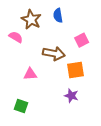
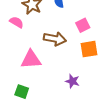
orange square: (75, 70) -> (89, 49), moved
pink triangle: (30, 74) -> (31, 59), size x1.5

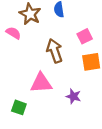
brown arrow: (55, 39) -> (55, 51), turned -120
pink triangle: (31, 59) -> (41, 83), moved

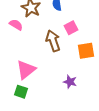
pink square: (85, 36) -> (71, 28), moved
pink triangle: (41, 83) -> (26, 70), moved, turned -35

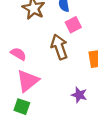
pink semicircle: (16, 25) -> (18, 54), moved
pink square: (71, 28) -> (73, 25), moved

